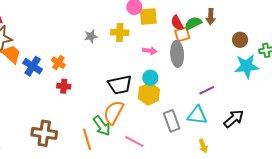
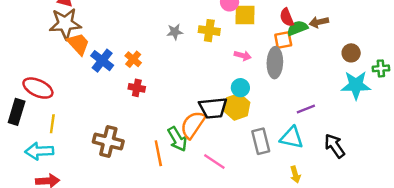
brown arrow: (211, 17) -> (319, 22), turned 70
red semicircle: (177, 23) -> (287, 17), moved
black trapezoid: (120, 85) -> (213, 108), moved
black arrow: (234, 119) -> (335, 146), turned -90

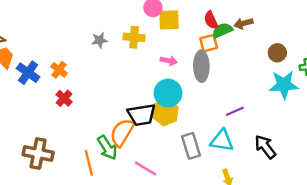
red cross: (137, 88) -> (64, 98), turned 35
cyan circle: (240, 88) -> (168, 93), size x1.5

